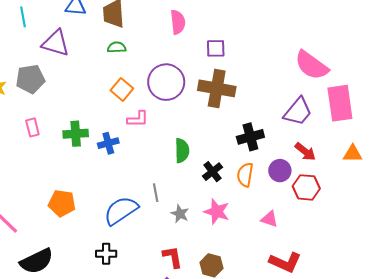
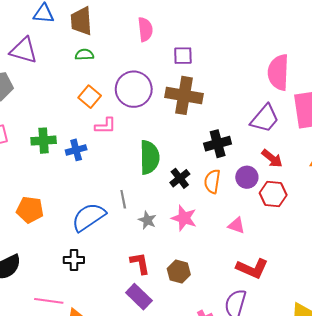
pink semicircle: (312, 65) -> (278, 72), turned 56
green semicircle: (182, 151) -> (149, 157), size x1.4

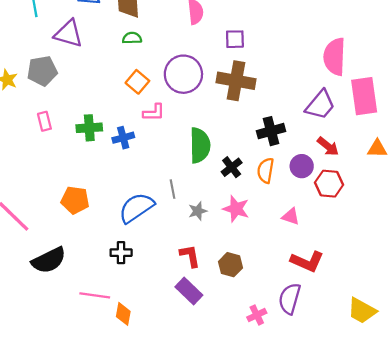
gray star: (147, 220) -> (198, 211), turned 30

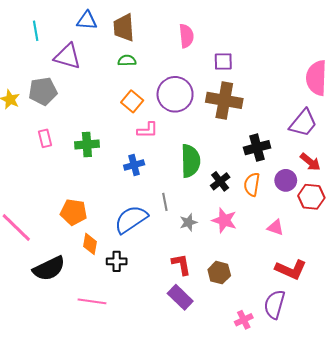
blue cross: (123, 138) -> (134, 165), moved
orange diamond: (123, 314) -> (90, 244), moved

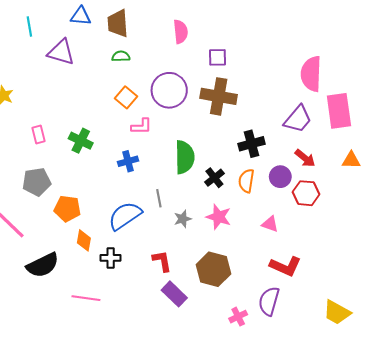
gray pentagon: (43, 91) -> (37, 182), moved
green cross: (87, 145) -> (81, 141), turned 30
red L-shape: (181, 264) -> (162, 261), moved
brown hexagon: (219, 273) -> (213, 269), size x1.5

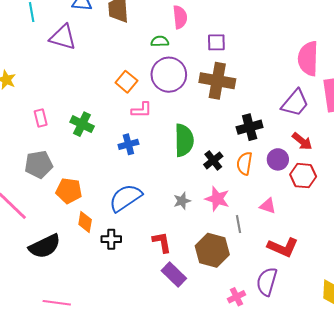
green semicircle: (121, 56) -> (160, 41), moved
gray line: (159, 198) -> (238, 224), moved
pink line: (86, 298) -> (57, 303), moved

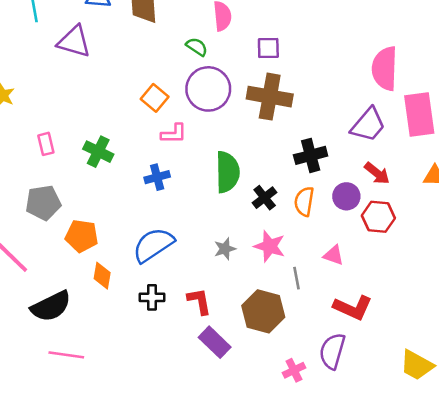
green semicircle: (160, 41) -> (197, 47), turned 36
black cross: (111, 239) -> (152, 297), moved
pink line: (57, 303) -> (66, 355), moved

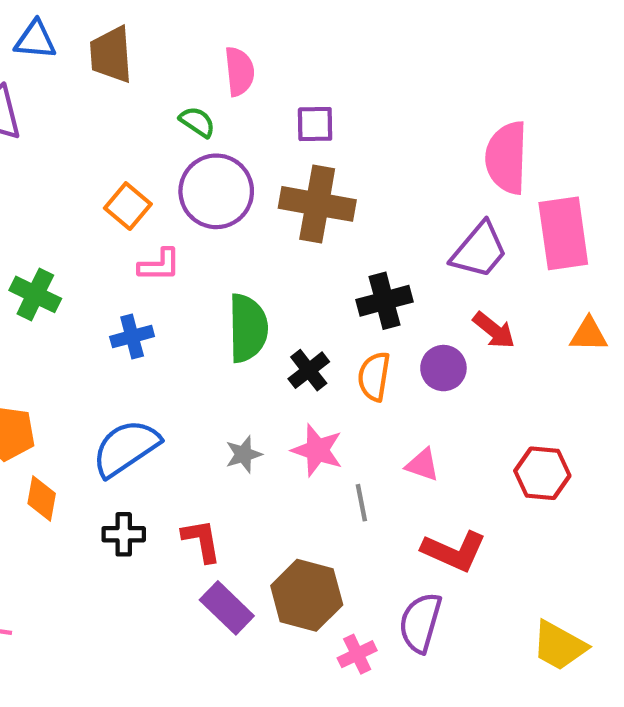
red hexagon: (378, 217) -> (542, 473), moved
brown hexagon: (263, 311) -> (307, 595), moved

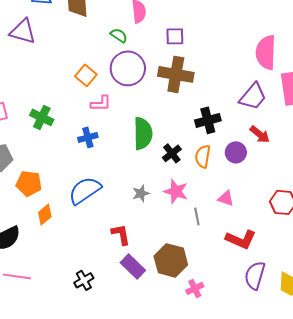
orange diamond: (42, 498) -> (45, 214), turned 40
black cross: (124, 534) -> (84, 280), moved, turned -30
purple semicircle: (420, 623) -> (255, 275), moved

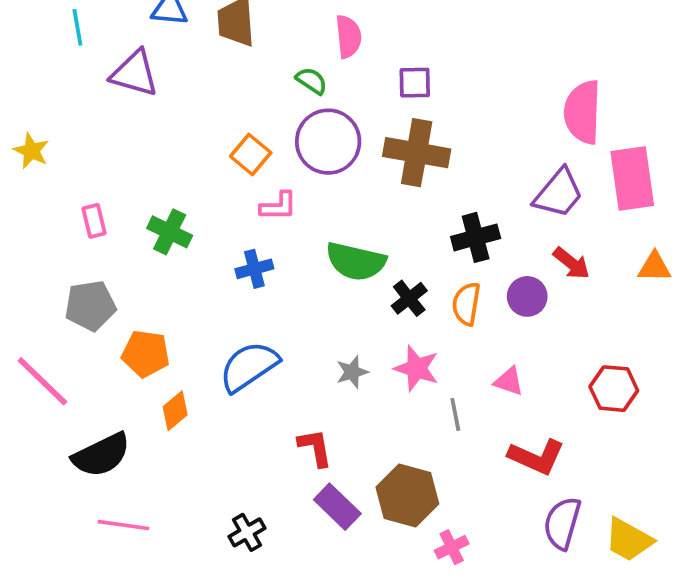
green semicircle: (143, 133) -> (356, 261), turned 104

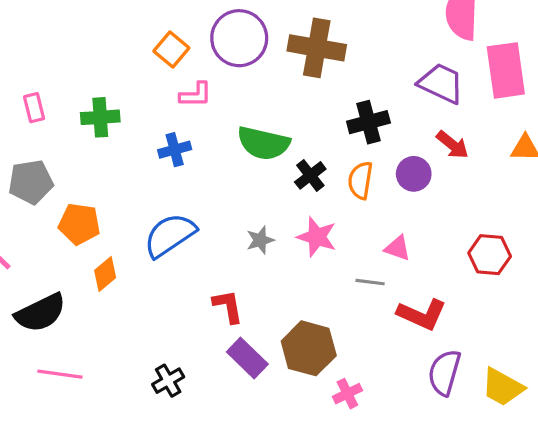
purple trapezoid: (559, 193) -> (441, 83), turned -105
green cross: (170, 232) -> (100, 117), turned -30
gray line: (455, 414) -> (370, 282), moved, turned -72

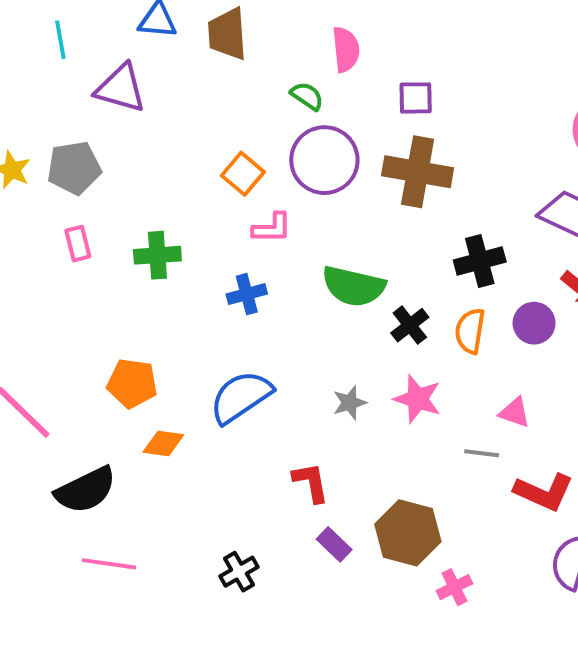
gray pentagon: (31, 182) -> (74, 168), moved
orange diamond: (105, 274) -> (163, 444), turned 48
purple rectangle: (247, 358) -> (334, 544), size x0.7

